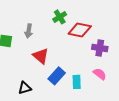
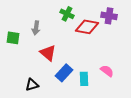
green cross: (60, 17) -> (67, 14), turned -32
purple cross: (100, 48) -> (109, 16), moved

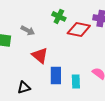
gray arrow: (36, 28) -> (28, 30), turned -72
blue rectangle: (64, 73) -> (56, 75), turned -42

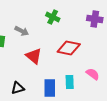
red diamond: (79, 29) -> (69, 48), moved
blue rectangle: (56, 75) -> (50, 88), moved

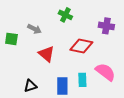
purple cross: (95, 19) -> (106, 26), moved
pink semicircle: (93, 74) -> (105, 72), size x1.5

